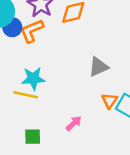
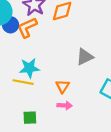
orange triangle: (110, 101) -> (63, 86), moved
pink arrow: (74, 123) -> (65, 105), turned 48

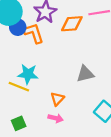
orange L-shape: (27, 27) -> (34, 33), turned 85
green square: (30, 118) -> (19, 123), turned -32

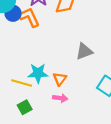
cyan star: (28, 74) -> (38, 73), moved
yellow line: (19, 87) -> (22, 83), moved

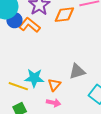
orange L-shape: (29, 17) -> (30, 25), turned -30
gray triangle: (84, 51) -> (77, 71), moved

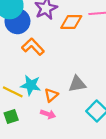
blue circle: (14, 20) -> (17, 21), size x1.5
orange L-shape: (30, 25) -> (33, 47), moved

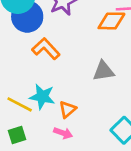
orange diamond: (71, 22) -> (111, 21), moved
gray triangle: (77, 84) -> (103, 71), moved

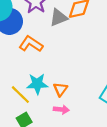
gray triangle: (103, 71) -> (59, 17), moved
yellow line: (20, 104) -> (20, 95), turned 30

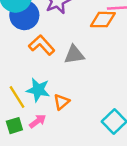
gray triangle: (59, 17) -> (74, 55), moved
pink arrow: (61, 109) -> (38, 121), moved, turned -56

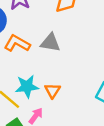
gray triangle: (74, 55) -> (50, 43), turned 35

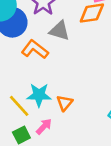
gray triangle: (50, 43) -> (59, 31), moved

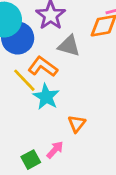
cyan star: (39, 95) -> (46, 97), moved, turned 30
yellow line: (19, 106) -> (24, 80), moved

